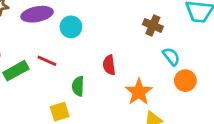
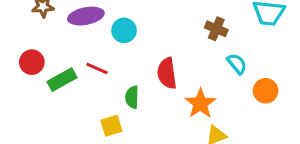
red semicircle: (109, 65) -> (167, 73), size x1.4
orange circle: (185, 81) -> (266, 91), moved

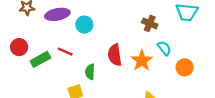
orange star: (200, 104) -> (142, 61), moved

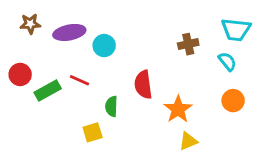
brown cross: (150, 23) -> (188, 44), turned -35
cyan semicircle: (164, 48) -> (227, 61), moved
orange star: (142, 61) -> (178, 109), moved

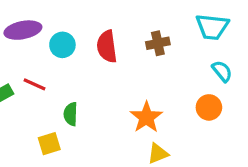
cyan semicircle: (227, 61) -> (222, 71), moved
red semicircle: (143, 85) -> (107, 47), moved

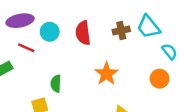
cyan trapezoid: (212, 27) -> (148, 27), moved, turned 45
red line: (34, 84) -> (26, 48), moved
orange star: (146, 117) -> (106, 74), moved

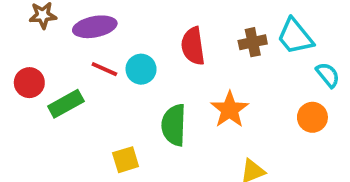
cyan circle: (50, 32) -> (141, 69), moved
green semicircle: (56, 84) -> (174, 125), moved, size x1.5

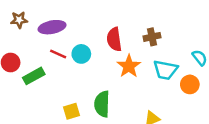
cyan trapezoid: (295, 36) -> (165, 70), moved, turned -40
orange star: (230, 110) -> (129, 66), moved
green semicircle: (174, 125) -> (102, 104), moved

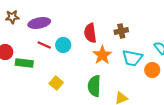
green rectangle: (34, 76) -> (24, 63), turned 36
green semicircle: (102, 104) -> (94, 86), moved
yellow square: (72, 111) -> (56, 83), moved, turned -32

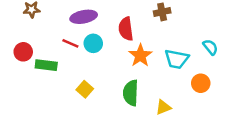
purple ellipse: (39, 23) -> (84, 17), moved
brown cross: (121, 31) -> (162, 12), moved
orange circle: (152, 70) -> (201, 83), moved

